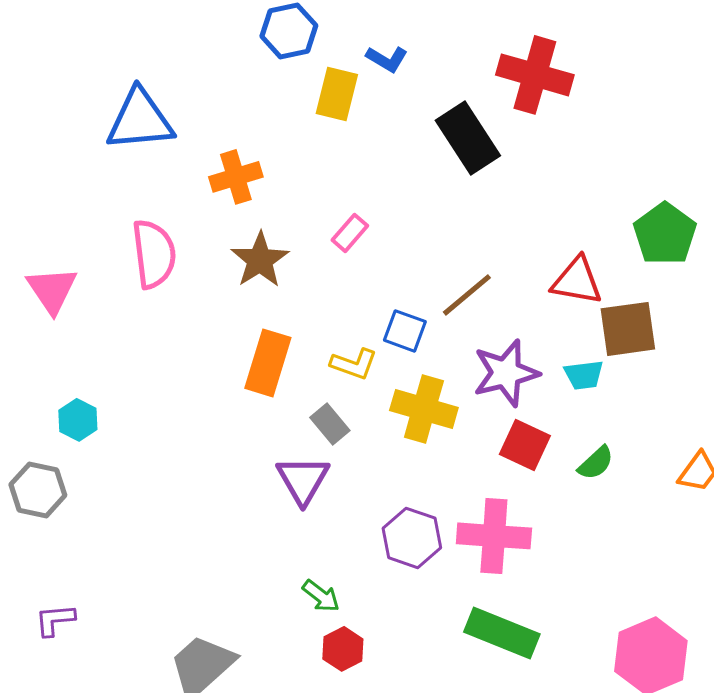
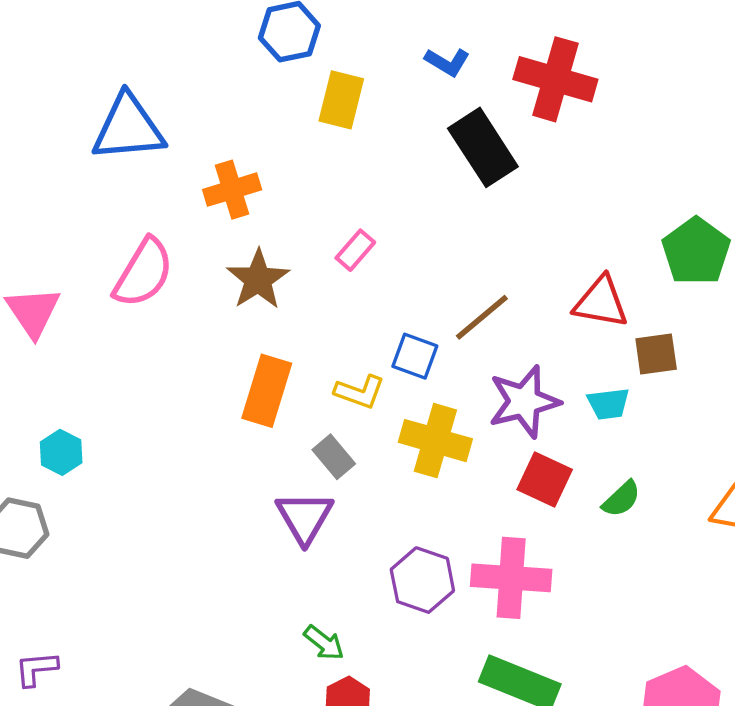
blue L-shape: (387, 59) -> (447, 62), moved
pink semicircle: (154, 254) -> (143, 273), turned 38
brown square: (628, 329) -> (656, 354), size x0.7

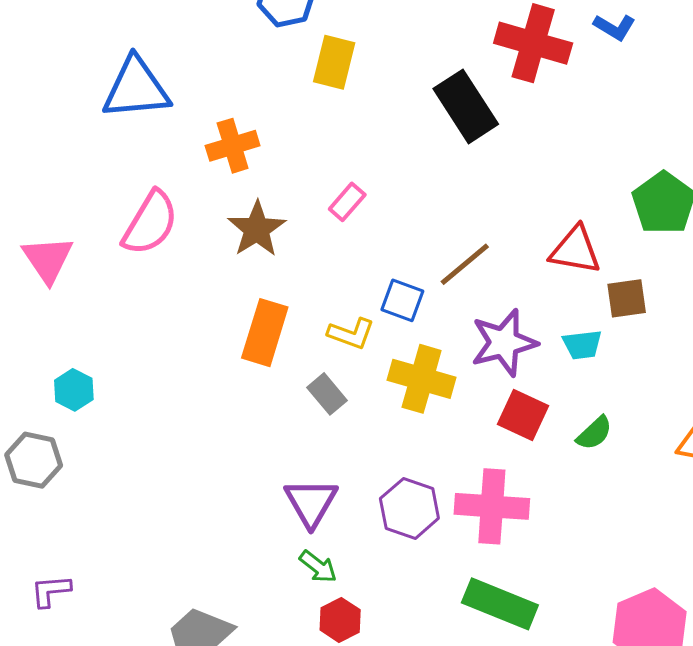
blue L-shape: (447, 62) -> (614, 27), moved
purple triangle: (305, 517) -> (311, 502), moved

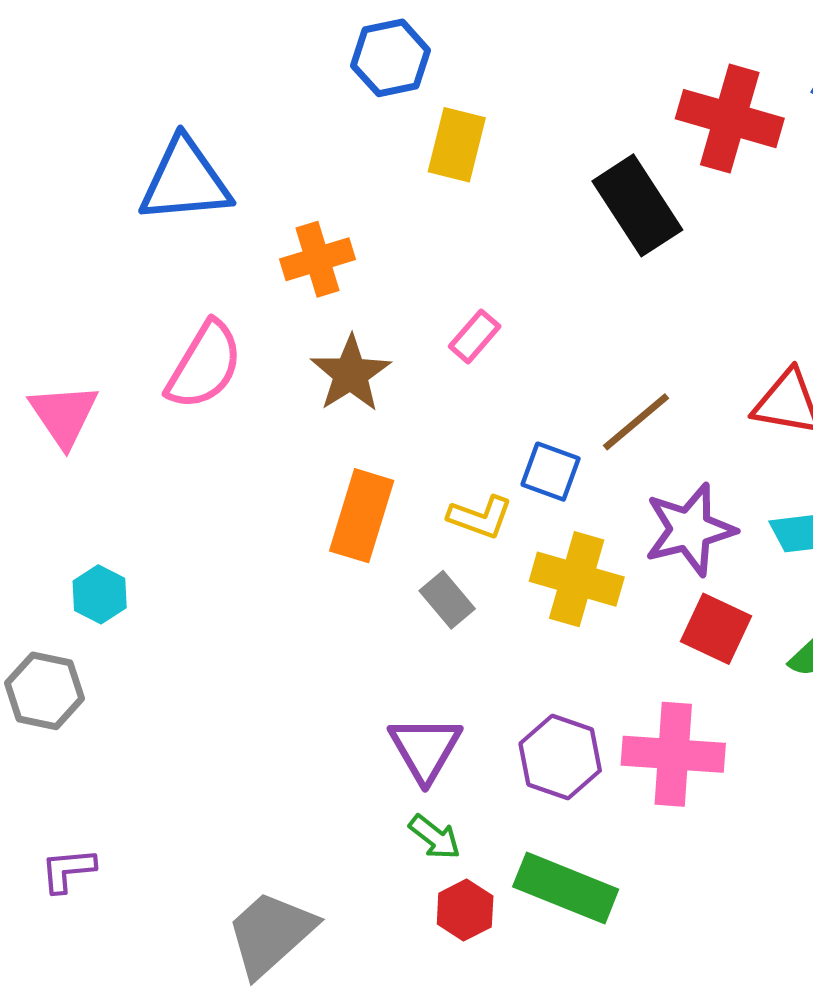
green rectangle: (500, 604) -> (566, 888), moved

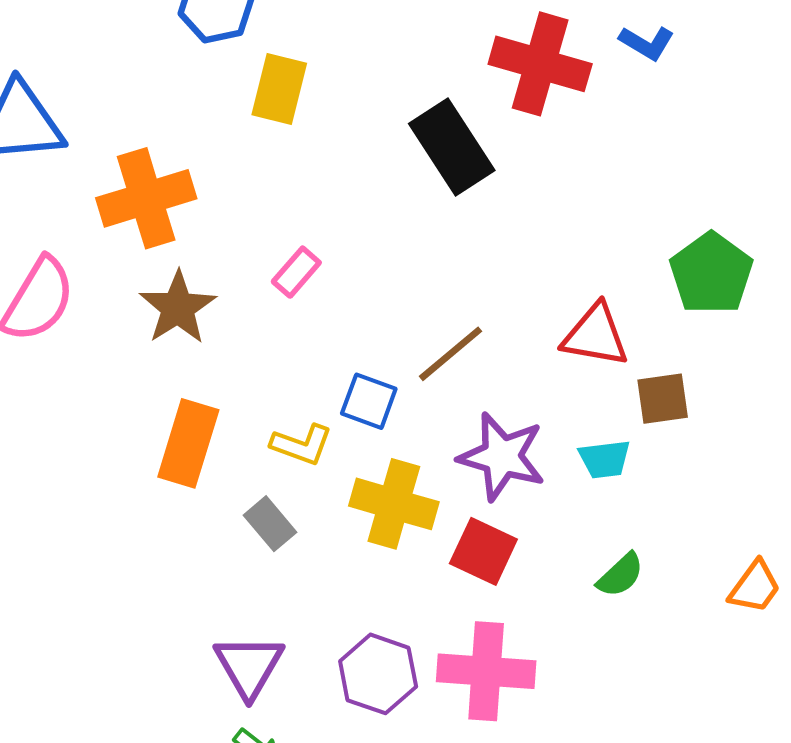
orange cross: (317, 259) -> (146, 198), size x1.4
purple star: (690, 529) -> (502, 457), turned 30
red square: (716, 629) -> (483, 551), moved

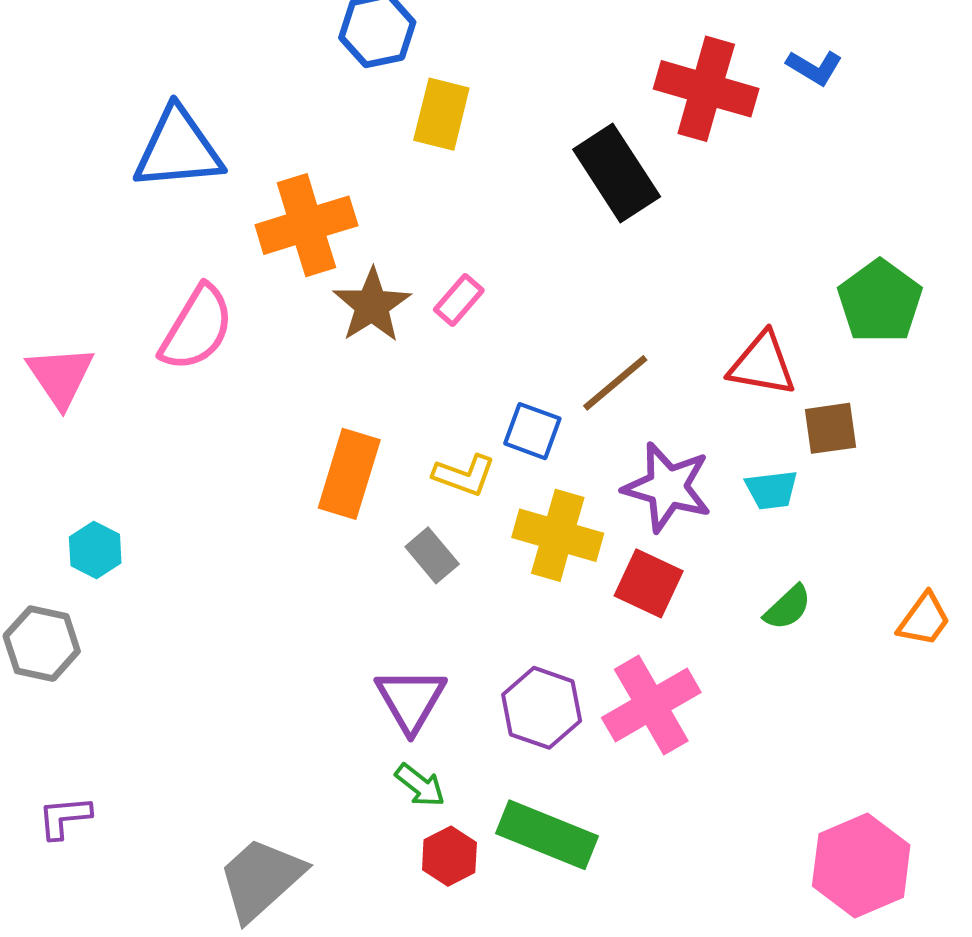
brown star: (178, 308) -> (372, 305), moved
pink cross: (486, 671) -> (651, 705), turned -34

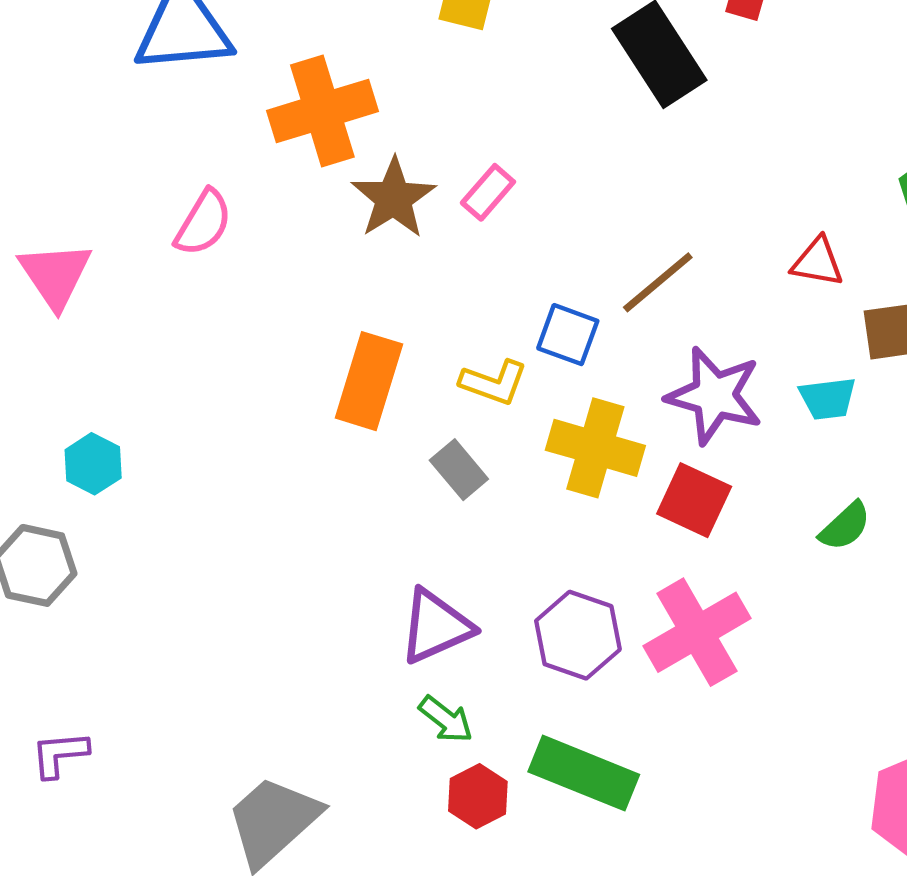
pink semicircle: (197, 328) -> (203, 223), size x0.7
red triangle: (762, 364) -> (817, 262), size x0.7
purple triangle: (411, 700) -> (436, 626), turned 36

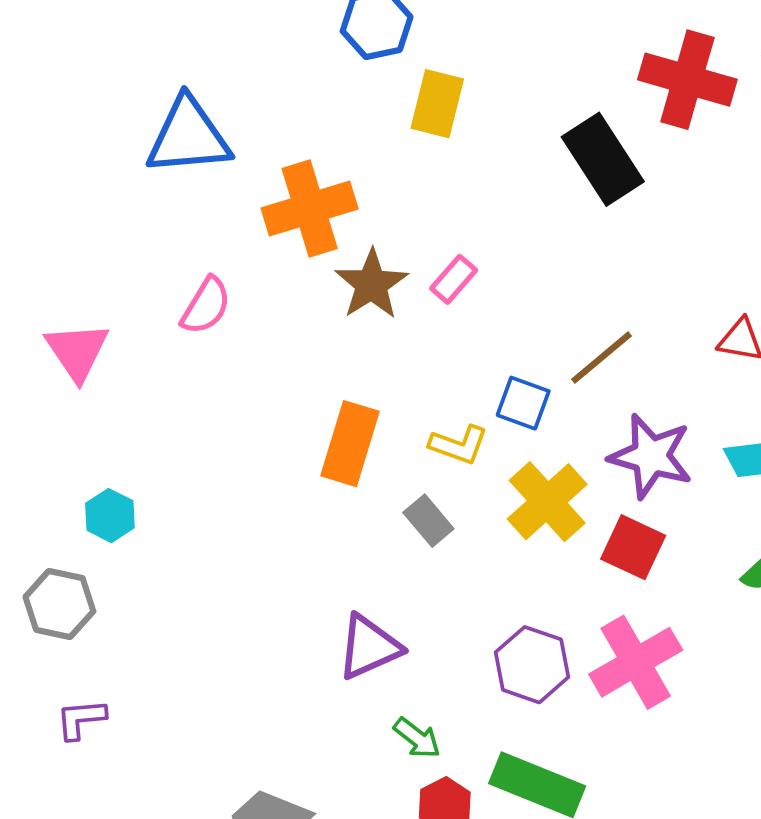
yellow cross: (595, 448) -> (547, 502), turned 32
purple triangle: (436, 626) -> (369, 647), moved
purple L-shape: (60, 754) -> (81, 719), moved

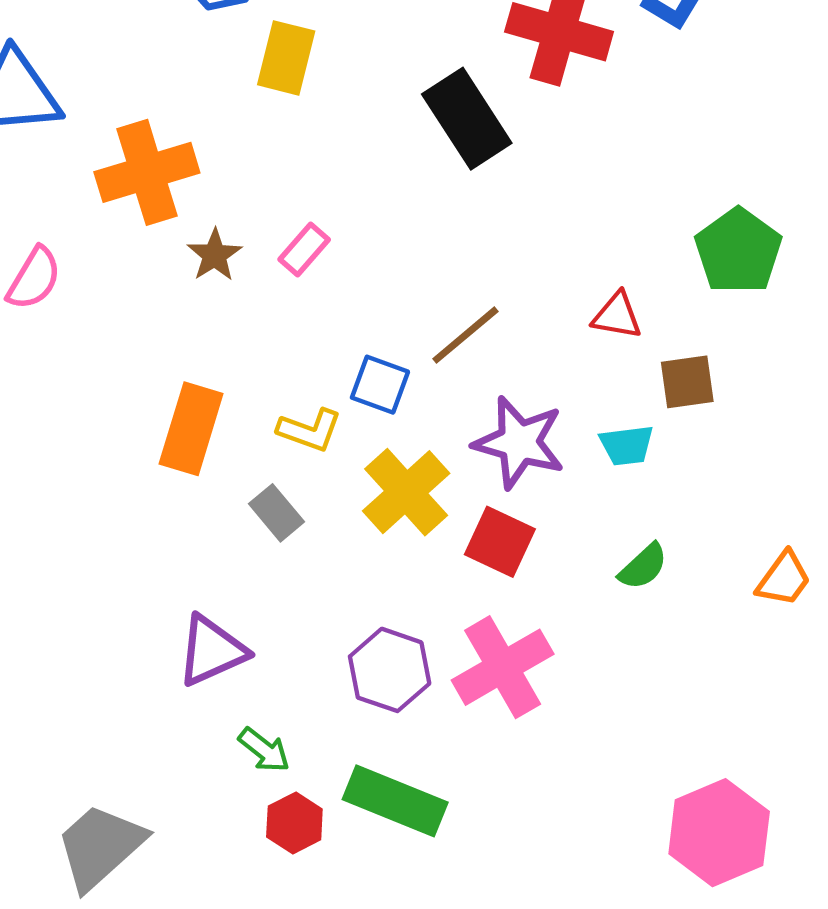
brown star: (372, 284) -> (215, 255), size x0.7

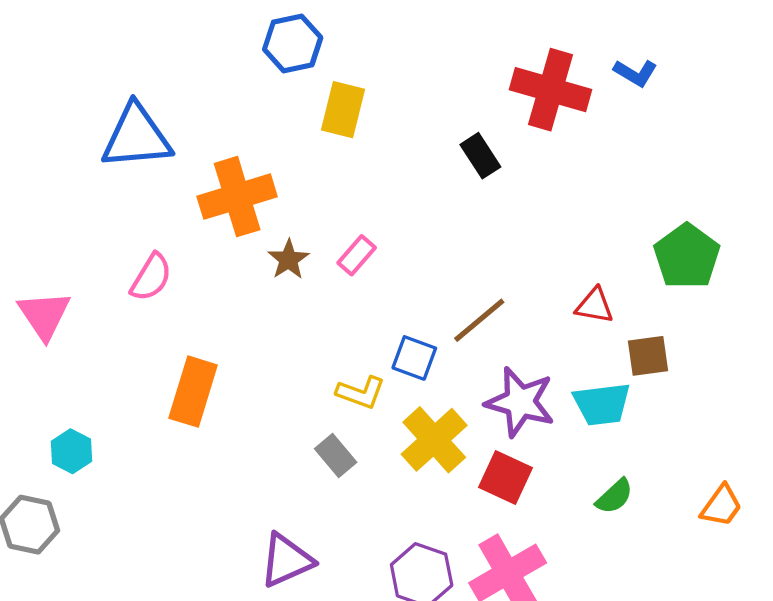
black rectangle: (467, 119) -> (480, 156), size x0.6
orange rectangle: (191, 429) -> (193, 392), moved
cyan trapezoid: (627, 445) -> (602, 404), size x1.4

